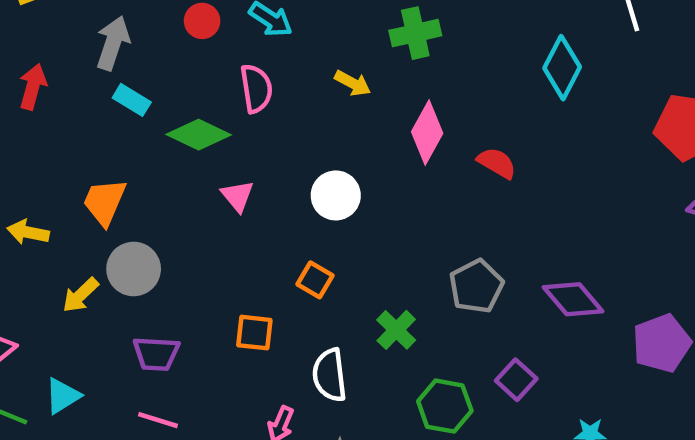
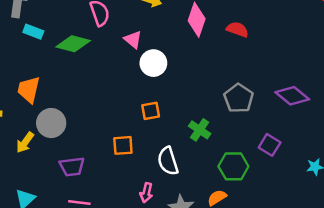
pink triangle: (238, 196) -> (133, 39), moved
orange square: (315, 280) -> (151, 111), turned -30

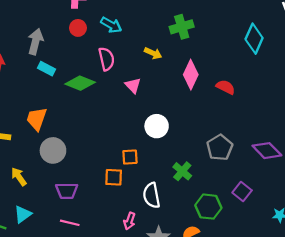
white circle: (153, 63) -> (157, 126), moved
orange square: (151, 111) -> (130, 157), moved
yellow arrow: (25, 142) -> (19, 177), moved, turned 102

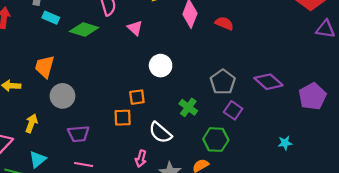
yellow arrow: (19, 177) -> (31, 123), turned 60
purple square: (242, 191) -> (233, 110), moved
white semicircle: (151, 195) -> (160, 133), turned -35

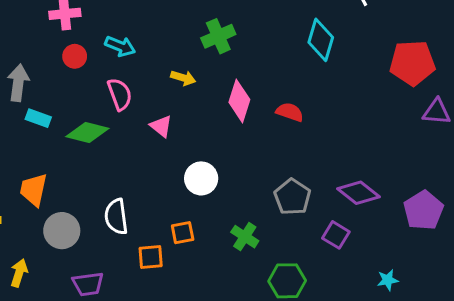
orange square: (137, 97) -> (183, 233), moved
purple square: (233, 110) -> (336, 235), moved
white semicircle: (160, 133) -> (116, 217), moved, turned 45

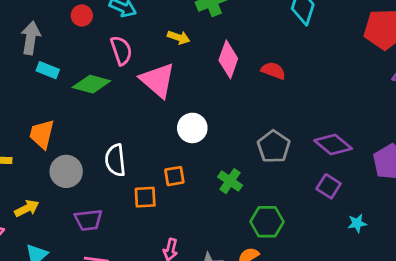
pink triangle: (161, 126) -> (158, 80), size x1.8
purple square: (336, 235) -> (329, 186), moved
yellow arrow: (19, 273) -> (27, 208), turned 45

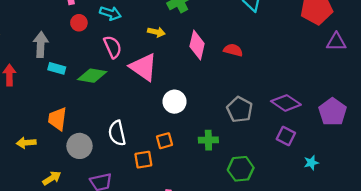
green cross: (230, 181) -> (208, 140), turned -30

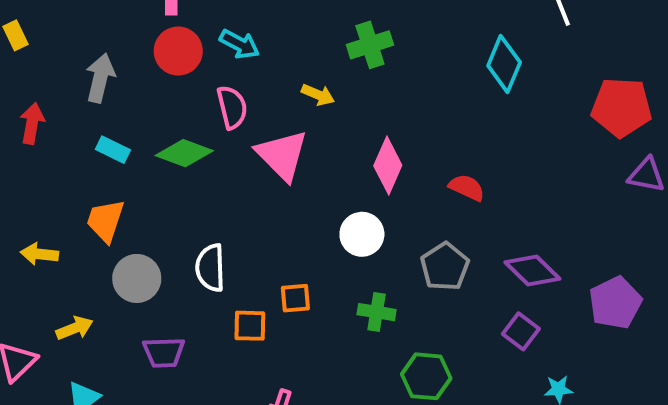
red circle: (79, 23) -> (178, 51), size x1.5
pink diamond: (197, 45) -> (388, 166), moved
red semicircle: (233, 50) -> (467, 188), moved
cyan rectangle: (57, 68) -> (113, 150), moved
white circle: (175, 102) -> (362, 234), moved

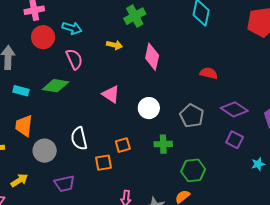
pink triangle: (282, 155) -> (111, 94), moved, size x0.7
pink diamond: (388, 166) -> (152, 57), moved
red semicircle: (467, 188) -> (209, 73), moved

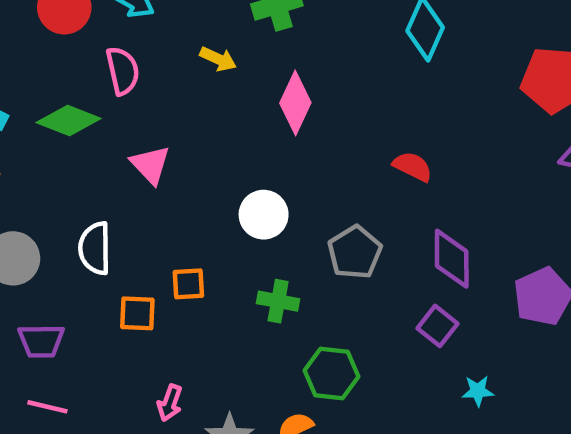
pink triangle: (111, 94) -> (150, 165), moved
purple diamond: (234, 109) -> (452, 259), turned 44

